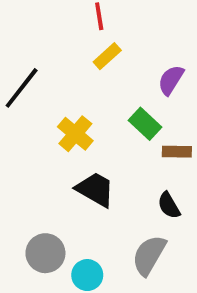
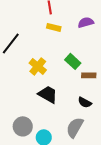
yellow rectangle: (107, 56) -> (54, 27), turned 56
purple semicircle: (171, 80) -> (86, 22), moved, turned 42
black semicircle: (169, 205) -> (85, 102), turned -32

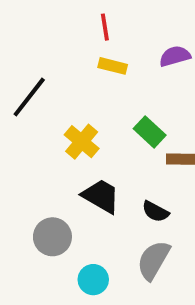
black semicircle: (85, 102) -> (155, 212), moved
gray circle: (23, 126) -> (52, 237), moved

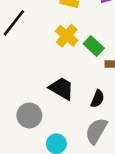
yellow cross: (82, 142) -> (67, 36), moved
black semicircle: (155, 212) -> (98, 99), turned -96

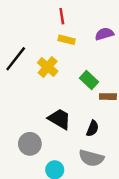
yellow cross: (67, 36) -> (48, 67), moved
gray semicircle: (96, 131) -> (91, 158), turned -105

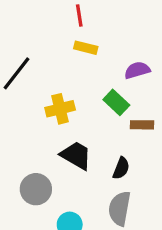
purple semicircle: (104, 34) -> (137, 70), moved
yellow cross: (48, 67) -> (60, 109), moved, turned 36
gray semicircle: (91, 158) -> (120, 208), turned 85

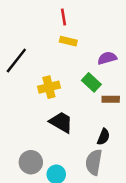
black semicircle: (121, 168) -> (103, 137), moved
gray circle: (36, 189) -> (31, 162), moved

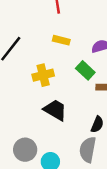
yellow rectangle: (68, 41) -> (61, 40), moved

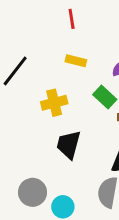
black trapezoid: (55, 110) -> (69, 145), turned -105

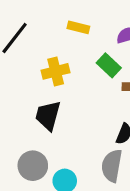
black trapezoid: (69, 145) -> (48, 116), moved

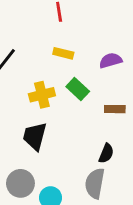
green rectangle: (109, 65) -> (78, 89), moved

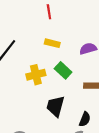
black trapezoid: (35, 136) -> (55, 106), moved

